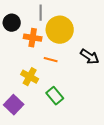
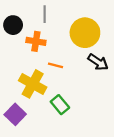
yellow circle: (60, 30) -> (85, 33), moved
yellow cross: (30, 77) -> (33, 84), size x1.4

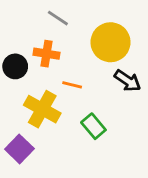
gray line: (45, 14) -> (58, 18), turned -56
black circle: (13, 25) -> (15, 66), moved
green rectangle: (60, 105) -> (93, 126), moved

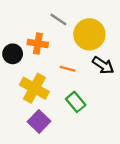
gray line: (58, 18) -> (58, 19), moved
orange line: (72, 85) -> (68, 69), moved
purple square: (19, 149) -> (39, 121), moved

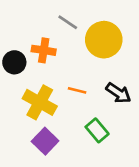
black arrow: (103, 65) -> (118, 93), moved
orange line: (68, 69) -> (77, 90), moved
green rectangle: (76, 102) -> (97, 130), moved

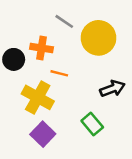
orange line: (77, 90) -> (59, 73), moved
black arrow: (118, 93) -> (112, 89), turned -55

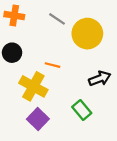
orange cross: (42, 48) -> (14, 16), moved

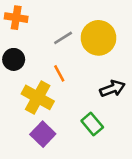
gray line: (57, 19) -> (63, 38), moved, turned -66
orange line: (52, 65) -> (59, 73), turned 48

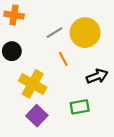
orange line: (59, 73) -> (63, 59), moved
green rectangle: (92, 124) -> (80, 107), turned -60

